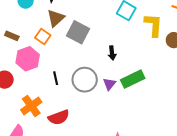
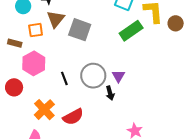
orange square: (43, 36) -> (36, 30), moved, turned -35
black arrow: (112, 53) -> (110, 93), moved
green rectangle: (133, 79) -> (131, 31), moved

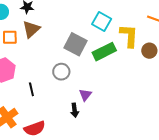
gray square: (80, 30) -> (76, 44), moved
gray circle: (93, 76) -> (61, 72), moved, size x0.7

